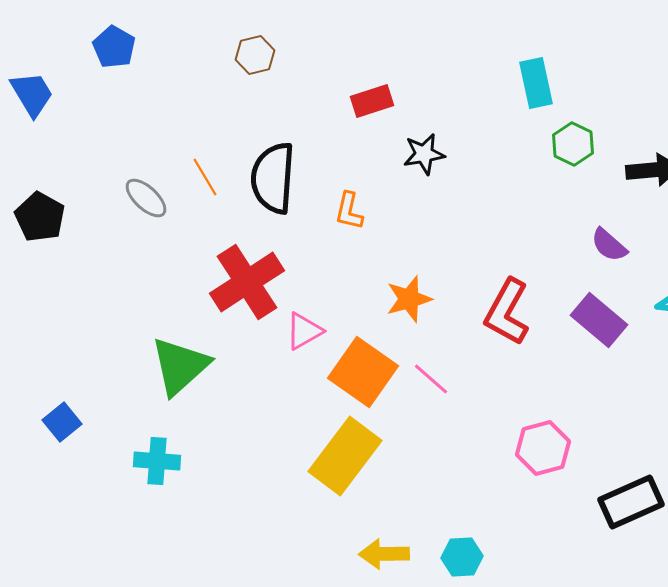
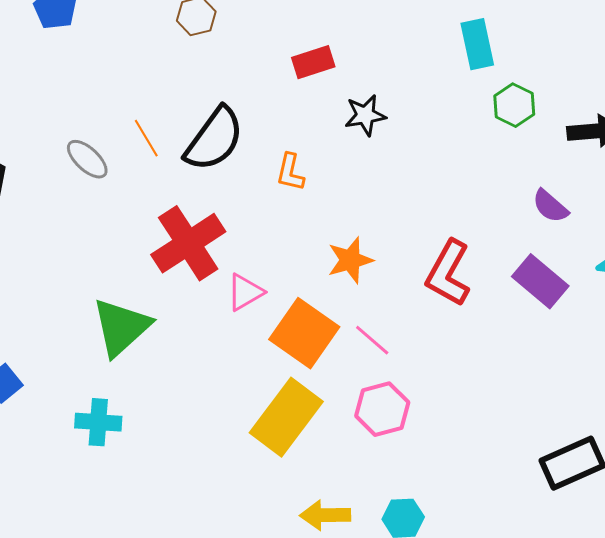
black semicircle: (273, 178) -> (214, 139), turned -148
pink hexagon: (543, 448) -> (382, 409), moved

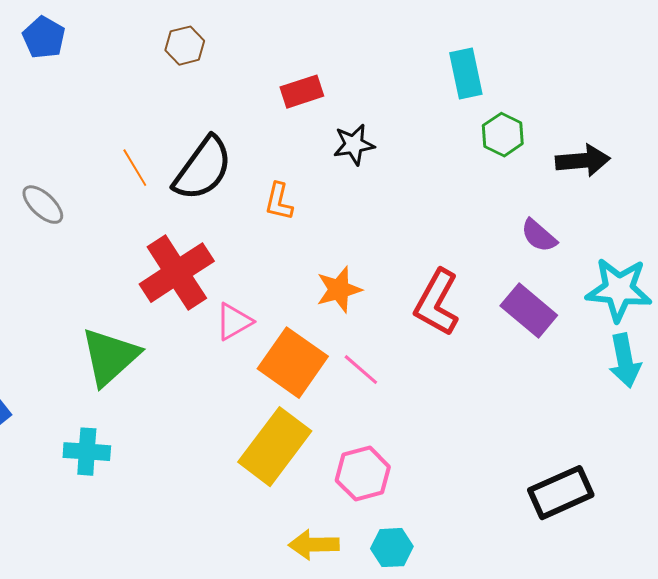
gray ellipse: (87, 159) -> (43, 205), moved
pink hexagon: (382, 409) -> (363, 474), moved

